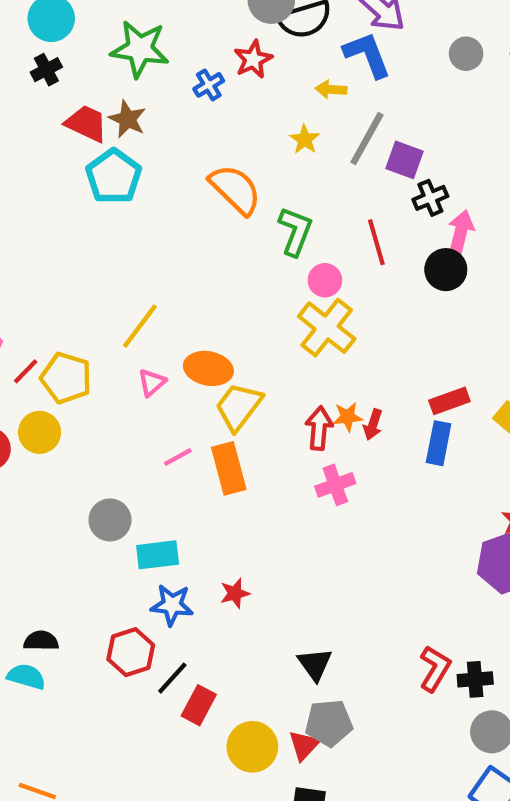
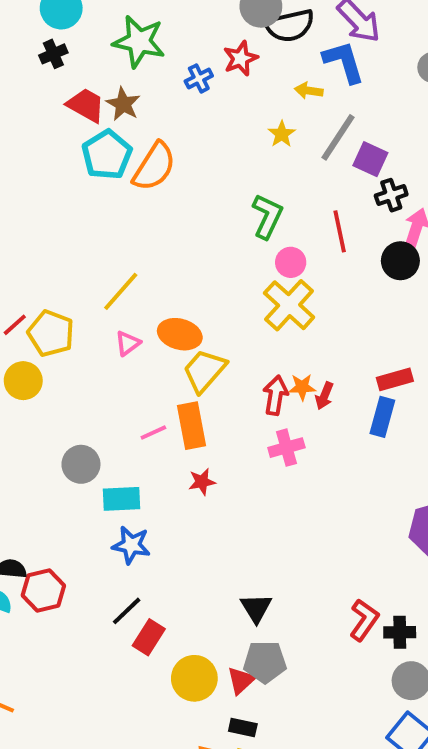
orange semicircle: (235, 189) -> (154, 167), moved, turned 74
pink line: (178, 457) -> (153, 433), moved
red star: (235, 593) -> (202, 482), moved
red hexagon: (131, 652) -> (43, 590), moved

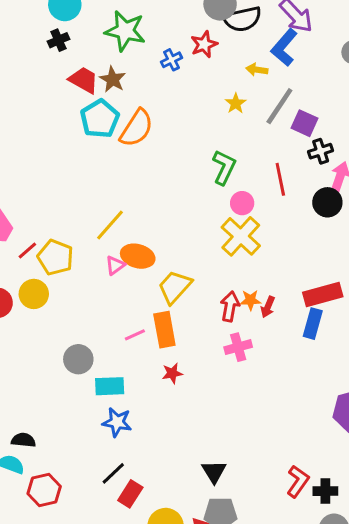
blue L-shape: (344, 62) -> (284, 47), turned -123
orange ellipse: (180, 334) -> (138, 256), moved
red rectangle: (395, 379) -> (323, 294), size x1.4
red hexagon: (43, 590) -> (44, 490), moved

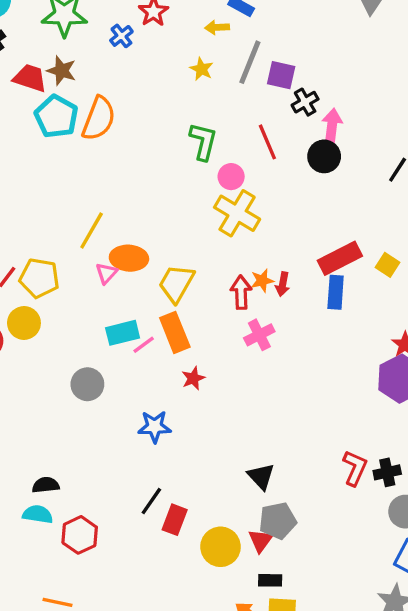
cyan rectangle: (110, 386) -> (123, 333), moved
blue star: (117, 422) -> (155, 427), moved

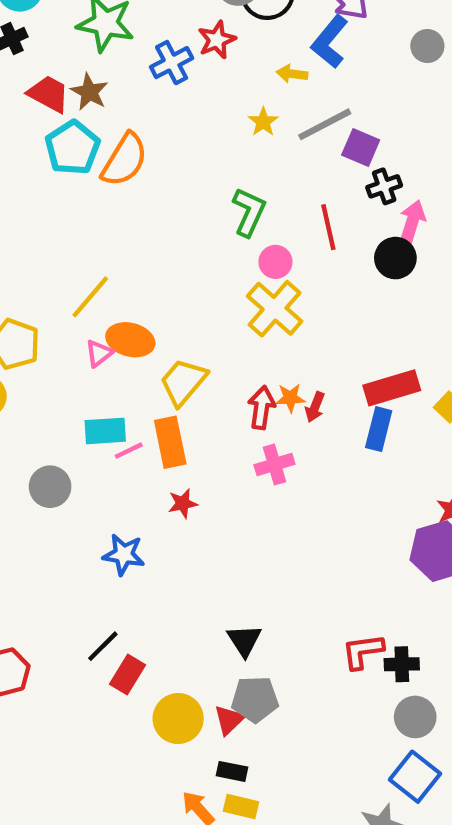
blue cross: (121, 36) -> (172, 63), size x1.4
gray line: (250, 62) -> (325, 124), turned 30
red L-shape: (355, 468) -> (363, 651), turned -132

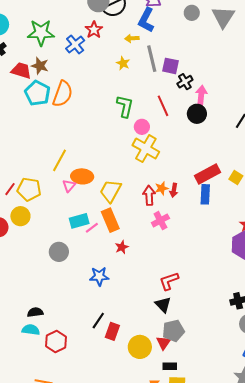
gray line: (325, 124) -> (152, 59), turned -64
red L-shape: (363, 651) -> (169, 281), moved

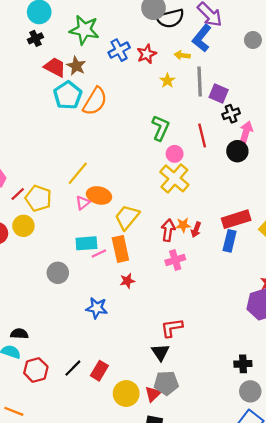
red star: (94, 30) -> (147, 54), moved
black line: (98, 321) -> (73, 368), moved

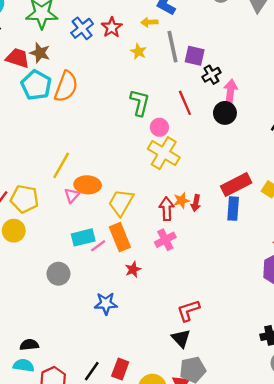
pink cross: (175, 260) -> (165, 240), moved

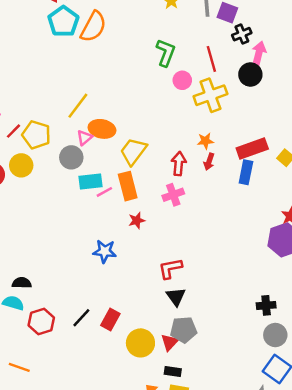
yellow cross: (164, 153) -> (210, 95), moved, turned 32
orange star: (181, 201) -> (205, 141), moved
gray circle: (58, 274) -> (71, 157), moved
red L-shape: (188, 311) -> (170, 268), moved

